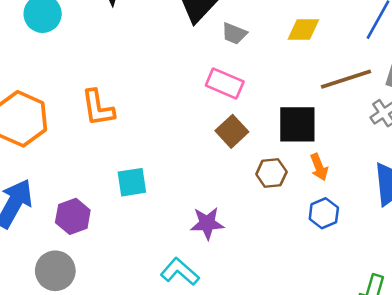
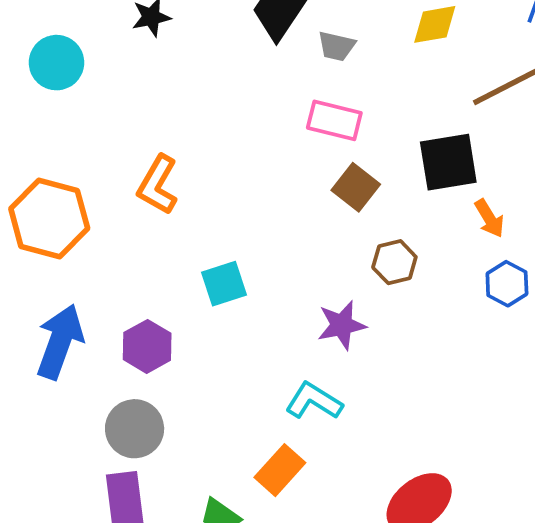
orange L-shape: (98, 108) -> (158, 185), turned 48
brown hexagon: (271, 173) -> (394, 262), moved

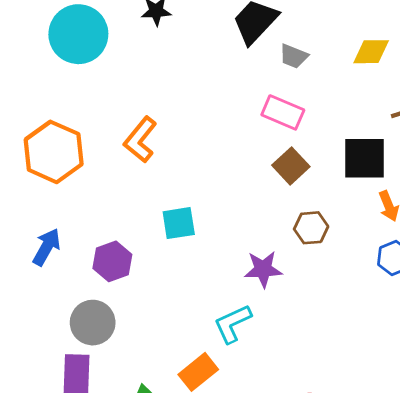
cyan circle: (56, 63) -> (78, 34), size x1.4
blue arrow: (60, 342) -> (47, 247), size x0.7
cyan L-shape: (314, 401) -> (233, 324), turned -66

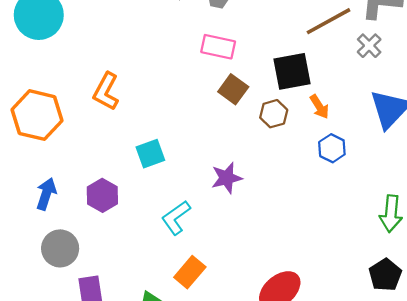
brown hexagon: (311, 228) -> (274, 114), moved
gray circle: (93, 323) -> (60, 248), moved
cyan L-shape: (233, 324) -> (176, 218), moved

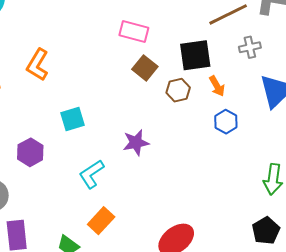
gray cross: (369, 46) -> (250, 47), moved, turned 30

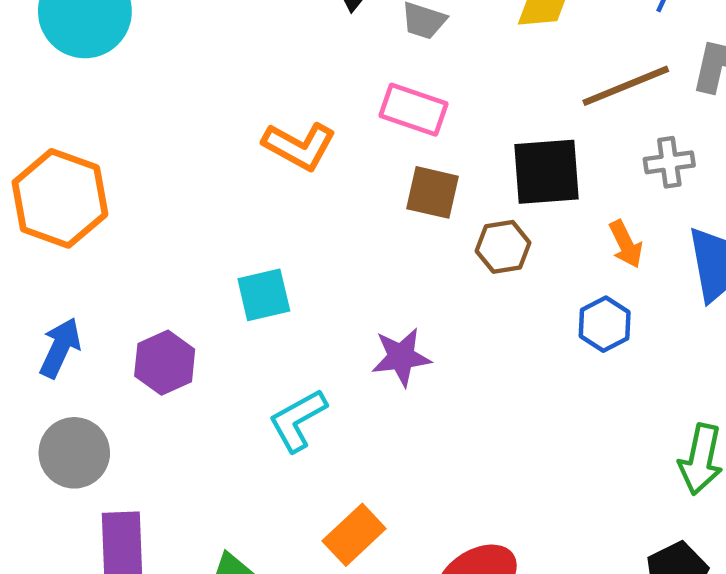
orange L-shape: (38, 65) -> (299, 146), moved, turned -96
brown square: (145, 68) -> (432, 192), turned -30
orange arrow: (217, 86) -> (626, 244), moved
orange rectangle: (101, 221) -> (354, 535), moved

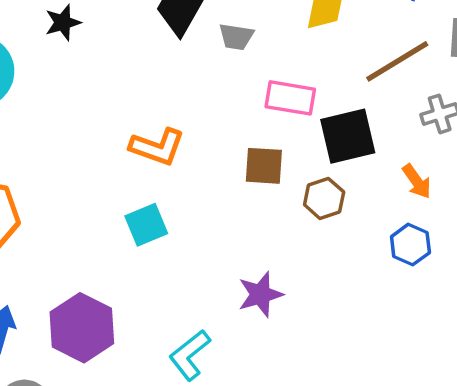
pink rectangle: (414, 110) -> (290, 98), moved
cyan square: (264, 295) -> (146, 225), moved
purple hexagon: (165, 363) -> (82, 328), size x1.4

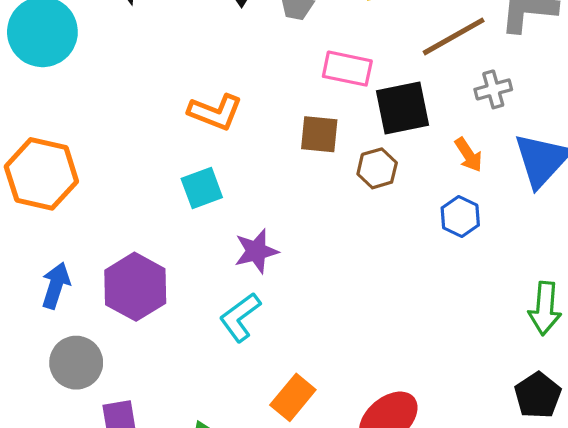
purple star: (260, 294) -> (256, 251), moved

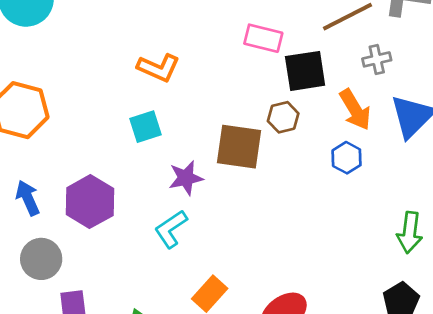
brown square: (319, 134) -> (239, 147), moved, size x1.5
orange arrow: (468, 155) -> (355, 110), size x1.5
blue arrow: (56, 286) -> (28, 198), turned -44

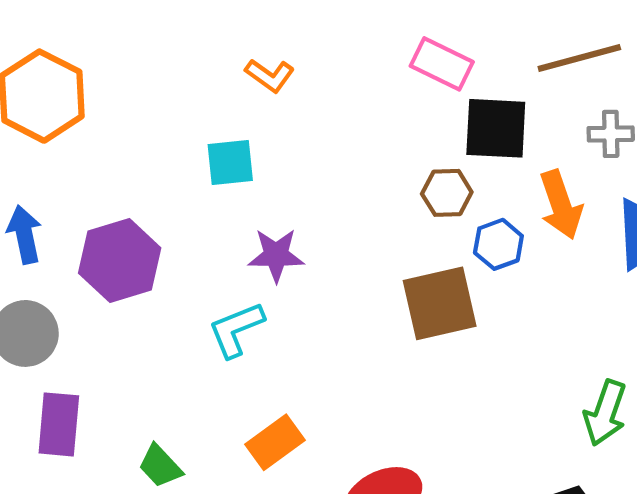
orange L-shape: (159, 68) -> (270, 75), size x0.7
brown square: (239, 147) -> (440, 303), moved, turned -33
blue hexagon: (347, 158) -> (498, 244), moved

